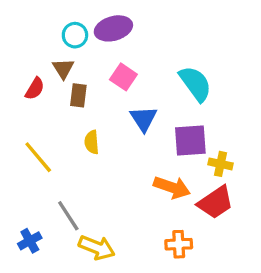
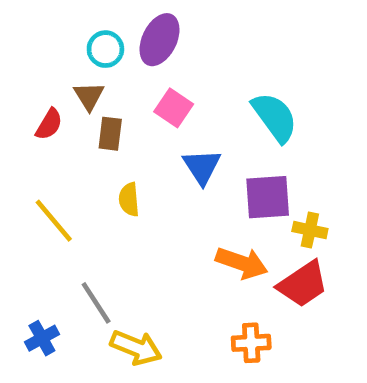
purple ellipse: (113, 28) -> (160, 40), turned -48

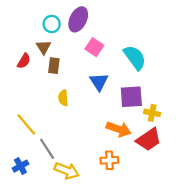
pink square: (174, 108) -> (94, 47), moved
yellow line: (54, 221) -> (26, 124), moved
orange cross: (251, 343) -> (109, 160), moved

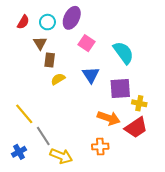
red semicircle: (24, 61) -> (23, 22), moved
yellow semicircle: (63, 98) -> (58, 79), moved, turned 64

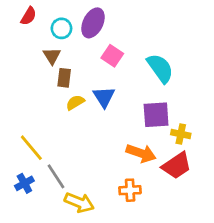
red semicircle: (23, 22) -> (29, 16), moved
blue triangle: (91, 75) -> (104, 97), moved
blue cross: (19, 152) -> (24, 183), moved

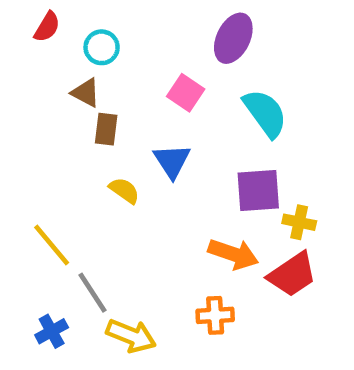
purple ellipse: (93, 23) -> (233, 38), moved
brown triangle: (52, 56) -> (86, 93), turned -30
yellow semicircle: (75, 102) -> (124, 190), moved, turned 66
blue cross: (24, 183) -> (52, 331), moved

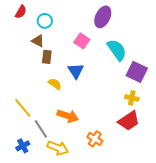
purple square: (258, 190) -> (137, 72), moved, turned 30
orange arrow: (233, 254) -> (68, 116), moved
orange cross: (215, 315) -> (95, 139), turned 35

